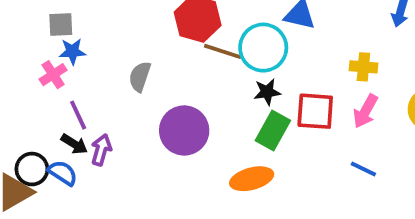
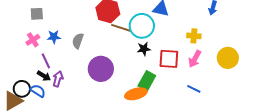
blue star: (72, 51) -> (54, 37), moved
green rectangle: (273, 130) -> (147, 81), moved

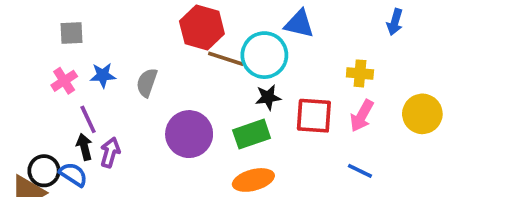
black arrow: (44, 76) -> (84, 147), turned -136
green rectangle: (147, 81) -> (252, 134), moved, turned 42

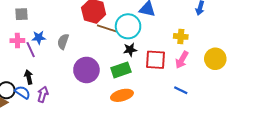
pink cross: (64, 81) -> (17, 41), turned 32
purple line: (88, 119) -> (31, 50), moved
purple arrow: (110, 152) -> (43, 94), moved

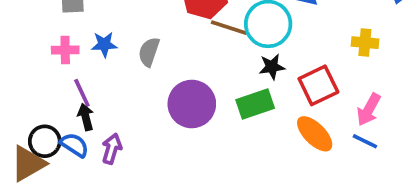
purple line: (31, 50) -> (82, 93), moved
red square: (155, 60) -> (318, 85), turned -30
pink arrow: (182, 60) -> (369, 110), moved
orange ellipse: (122, 95) -> (315, 134), moved, turned 60

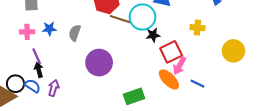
black star: (272, 67) -> (153, 35), moved
green rectangle: (255, 104) -> (134, 96), moved
pink arrow: (369, 110) -> (179, 66), moved

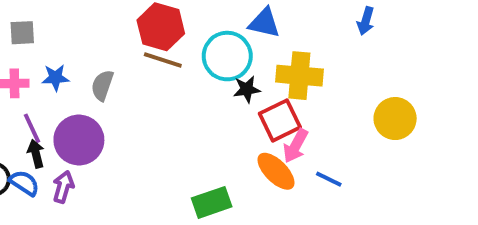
brown line: (120, 19) -> (163, 60), moved
yellow cross: (197, 28) -> (299, 76), moved, size x1.6
purple circle: (99, 63) -> (79, 140), moved

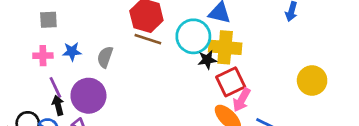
yellow cross: (299, 76) -> (225, 47), moved

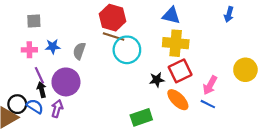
cyan circle: (193, 36) -> (127, 50), moved
black star: (207, 60) -> (157, 80), moved
pink arrow: (242, 100) -> (210, 85), moved

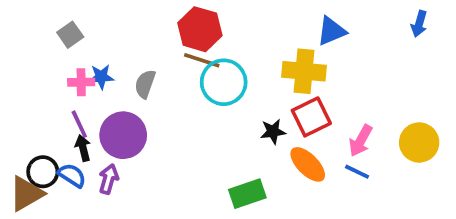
blue arrow: (229, 14) -> (419, 24), moved
blue triangle: (171, 15) -> (331, 31), moved, turned -36
gray square: (34, 21) -> (70, 35), turned -32
pink cross: (29, 50) -> (81, 82), moved
yellow circle: (245, 70) -> (419, 142), moved

